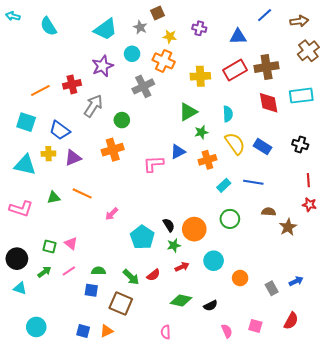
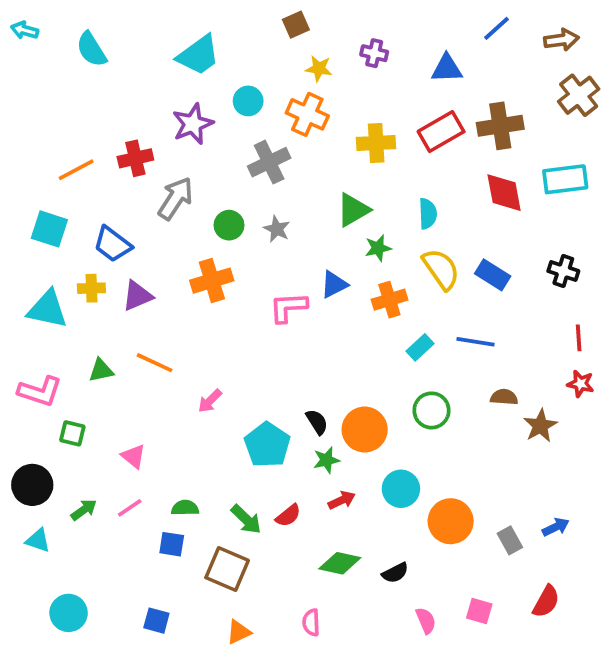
gray star: (140, 27) -> (277, 229), moved
green square: (49, 246) -> (72, 433), moved
orange circle: (240, 278) -> (451, 521), size x1.5
orange triangle: (107, 331) -> (239, 632), moved

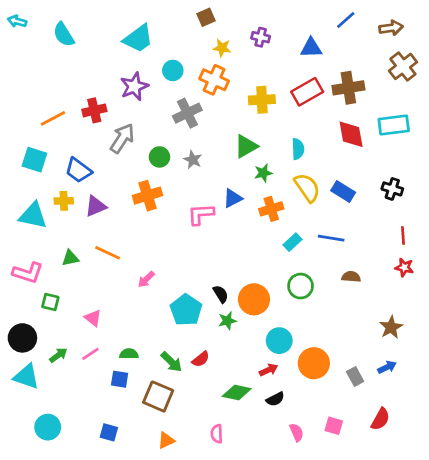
brown star: (540, 426) -> (391, 327), moved
red arrow: (342, 500) -> (269, 370), moved
cyan triangle: (38, 540) -> (26, 377), size x1.5

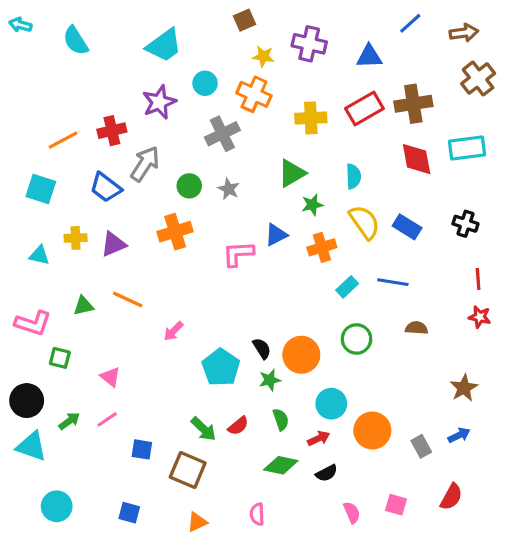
purple cross: (261, 37) -> (309, 44), size x1.5
blue trapezoid: (78, 170) -> (106, 187), moved
cyan triangle: (33, 216) -> (39, 255), size x0.6
green semicircle: (129, 354) -> (281, 419), moved, turned 72

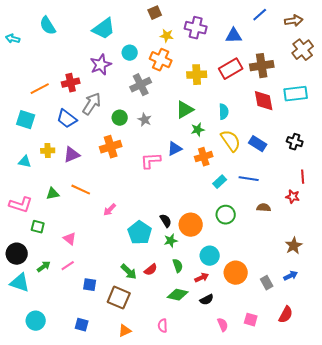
cyan arrow: (20, 25) -> (13, 39), moved
red star: (480, 317) -> (293, 197), moved

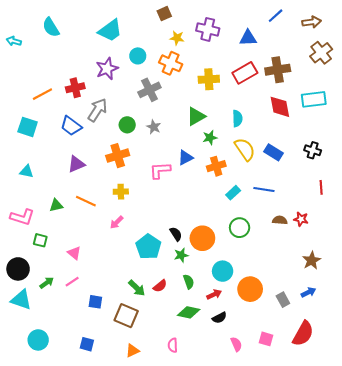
yellow cross: (48, 151) -> (121, 192), moved
red star: (293, 197) -> (301, 219), moved
red semicircle: (286, 315) -> (303, 334), size x1.4

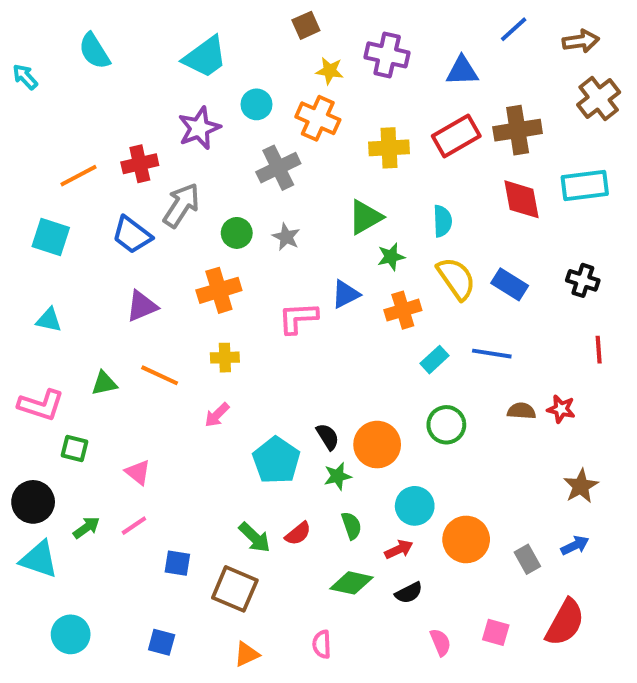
cyan arrow: (14, 41) -> (25, 77), turned 32

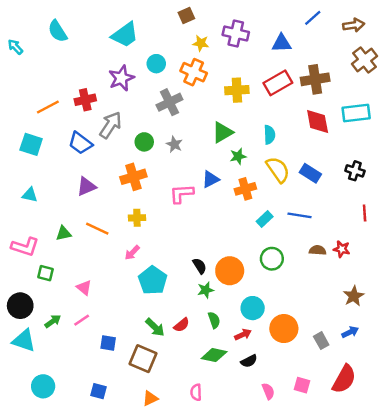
cyan pentagon: (276, 460) -> (153, 280), moved

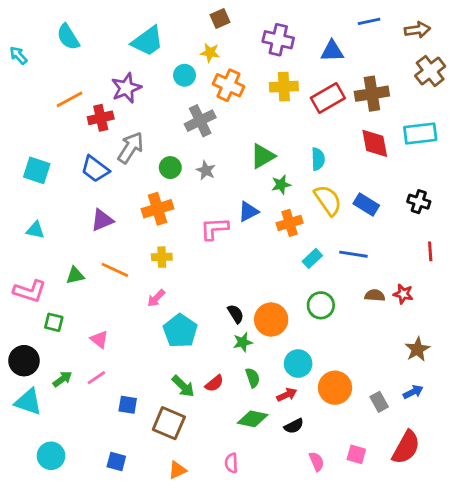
blue line: (313, 18) -> (369, 21), turned 30
yellow star: (201, 43) -> (210, 53), moved
purple star: (121, 78) -> (126, 88), moved
yellow cross: (237, 90) -> (284, 87), moved
orange line: (48, 107) -> (69, 99), moved

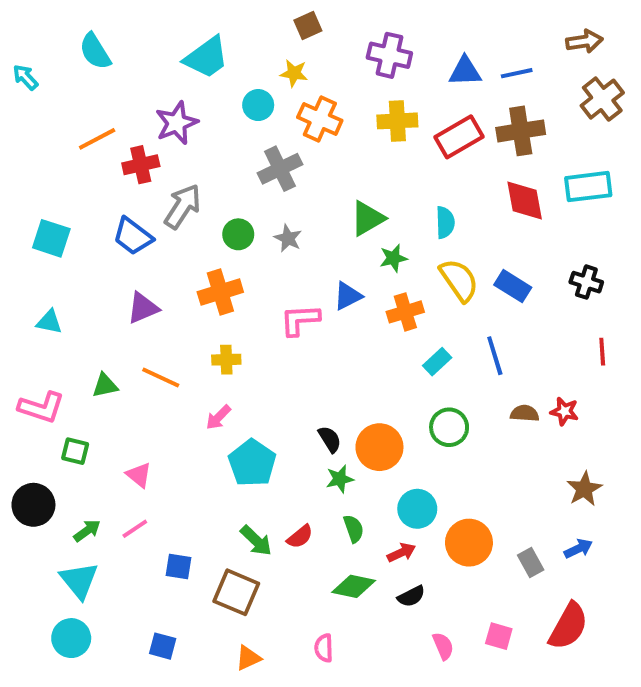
blue line: (369, 21) -> (517, 73), moved
blue line: (353, 254) -> (495, 356), turned 64
cyan triangle: (28, 402) -> (79, 580), moved, turned 32

